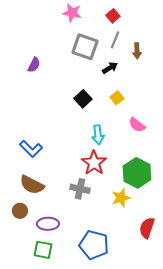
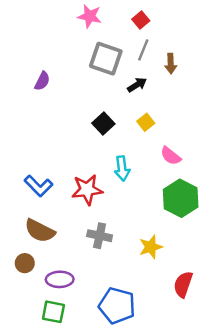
red star: (94, 163) -> (87, 190), moved, turned 30
green hexagon: (137, 173) -> (181, 198), moved

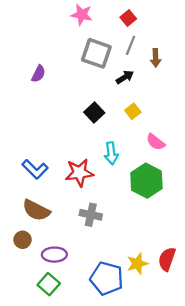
green hexagon: (181, 198) -> (146, 181), moved
yellow star: (151, 247) -> (137, 264), moved
green square: (53, 312) -> (49, 284), turned 30

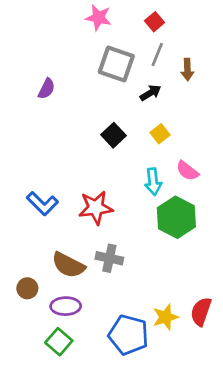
cyan arrow: (111, 153) -> (153, 182), moved
brown semicircle: (36, 210) -> (68, 265), moved

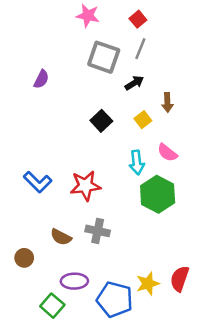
brown arrow: (187, 70) -> (167, 102), moved
brown semicircle: (68, 265) -> (61, 237), size x0.7
purple ellipse: (66, 306) -> (74, 281), moved

